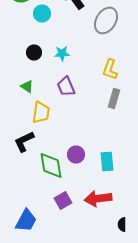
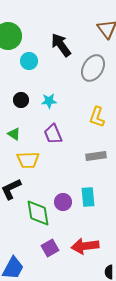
gray rectangle: (114, 98) -> (96, 156), moved, turned 66
yellow trapezoid: (41, 112) -> (28, 160), turned 80
cyan rectangle: (107, 162) -> (88, 197), moved

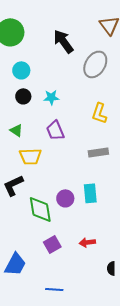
cyan circle: (29, 61) -> (21, 70), moved
red arrow: (85, 246) -> (87, 242), size x0.6

